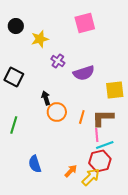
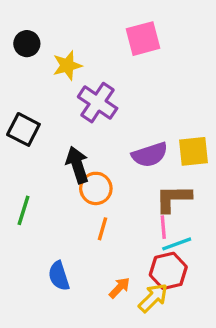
purple cross: (58, 61) -> (98, 103), size x1.6
purple semicircle: (84, 73) -> (150, 155), moved
black arrow: (46, 98) -> (77, 165), size x1.5
orange line: (82, 117) -> (103, 229), moved

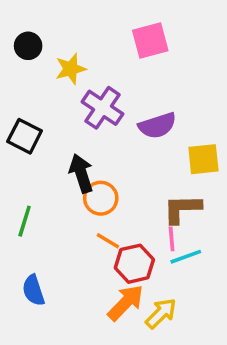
purple semicircle: (150, 155) -> (157, 126), moved
orange line: (103, 229) -> (108, 241), turned -75
red hexagon: (168, 271) -> (134, 264), moved
blue semicircle: (59, 276) -> (33, 290), moved
orange arrow: (119, 288) -> (126, 303), size x1.6

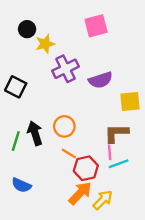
black circle: (28, 46) -> (27, 29), moved
purple cross: (102, 108) -> (65, 69), turned 30
black arrow: (81, 173) -> (35, 133), moved
blue semicircle: (33, 290) -> (21, 185), turned -48

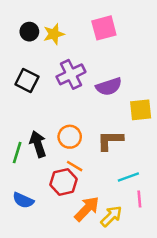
yellow star: (45, 44) -> (54, 34), moved
black square: (16, 87) -> (27, 80), moved
brown L-shape: (116, 133) -> (110, 140), moved
pink line: (110, 152) -> (139, 199), moved
red hexagon: (86, 168) -> (64, 182), moved

